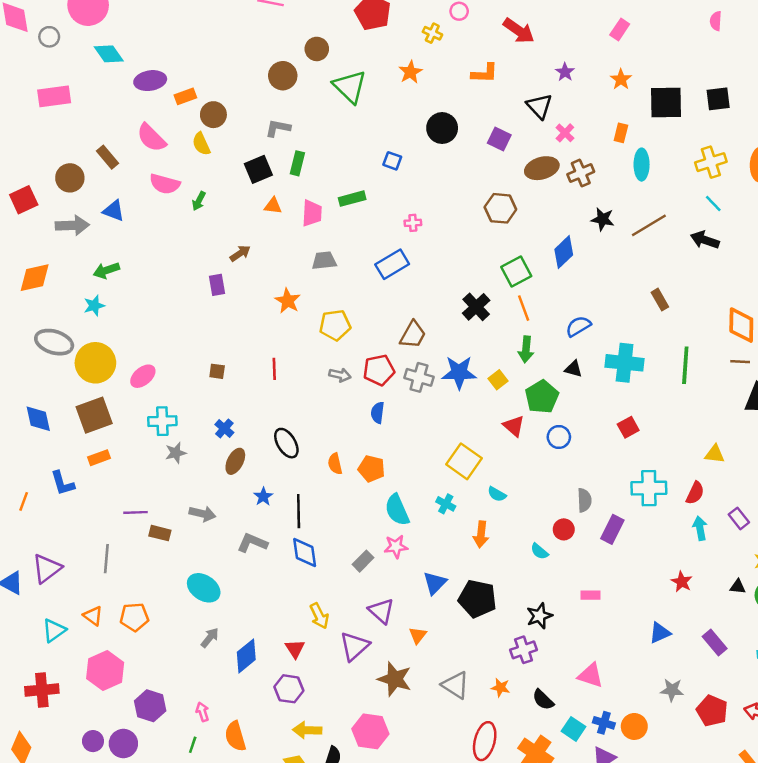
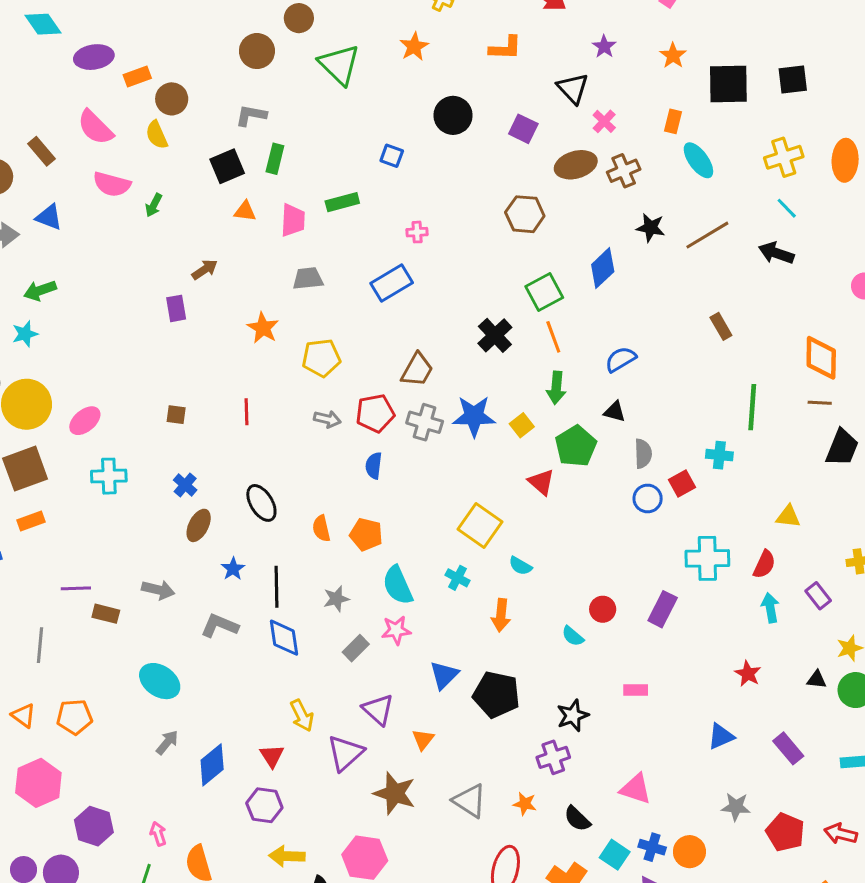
cyan ellipse: (642, 165) -> (698, 160), turned -36
cyan cross: (625, 363) -> (719, 455), moved, size x0.6
blue circle: (559, 437) -> (648, 498), moved
gray star: (176, 453) -> (336, 599), moved
gray semicircle: (584, 500) -> (643, 454), moved

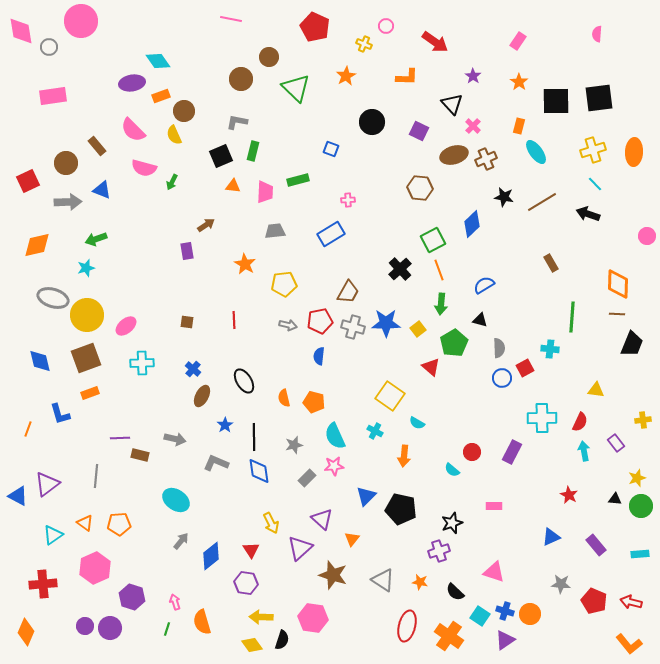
cyan diamond: (43, 24) -> (158, 61), moved
black square: (793, 79) -> (599, 98), size x1.4

